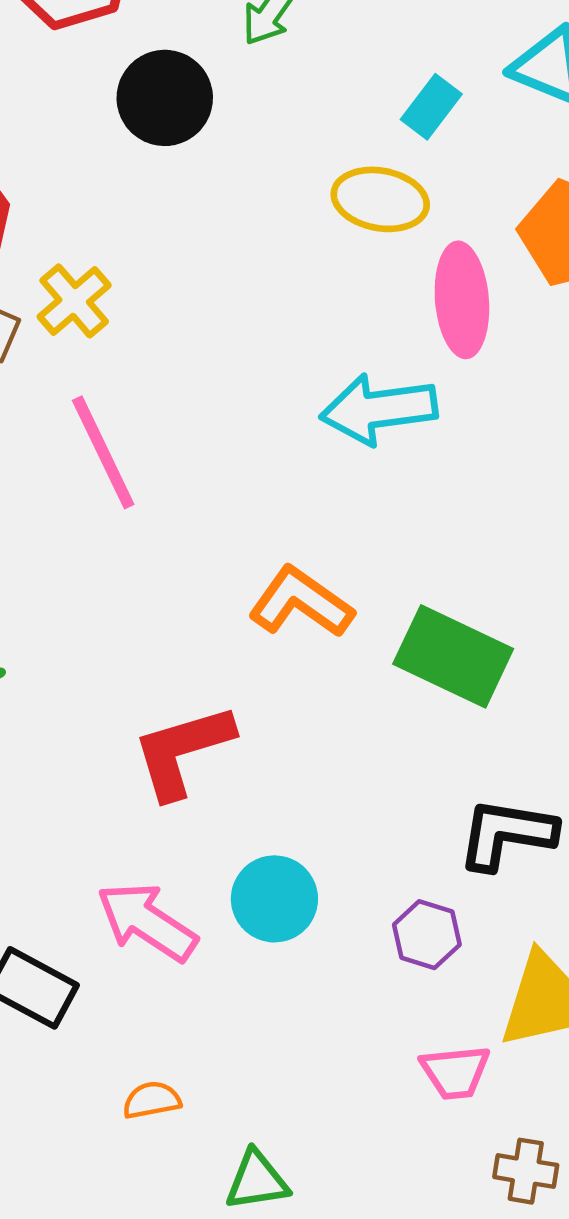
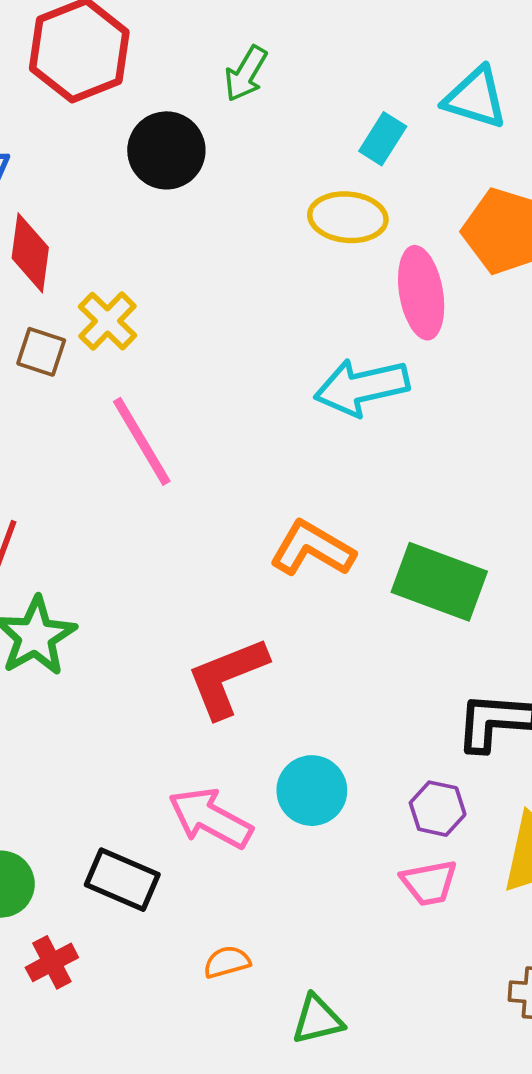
pink trapezoid: (455, 1072) -> (429, 883), moved

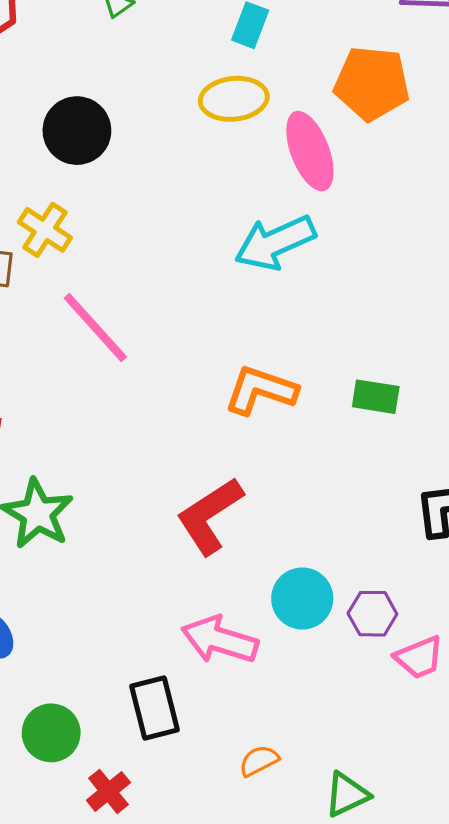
black circle: (166, 150) -> (77, 131), moved
green rectangle: (439, 582) -> (376, 397), size x0.6
purple hexagon: (438, 809) -> (372, 614), moved
black rectangle: (122, 880) -> (155, 708), turned 64

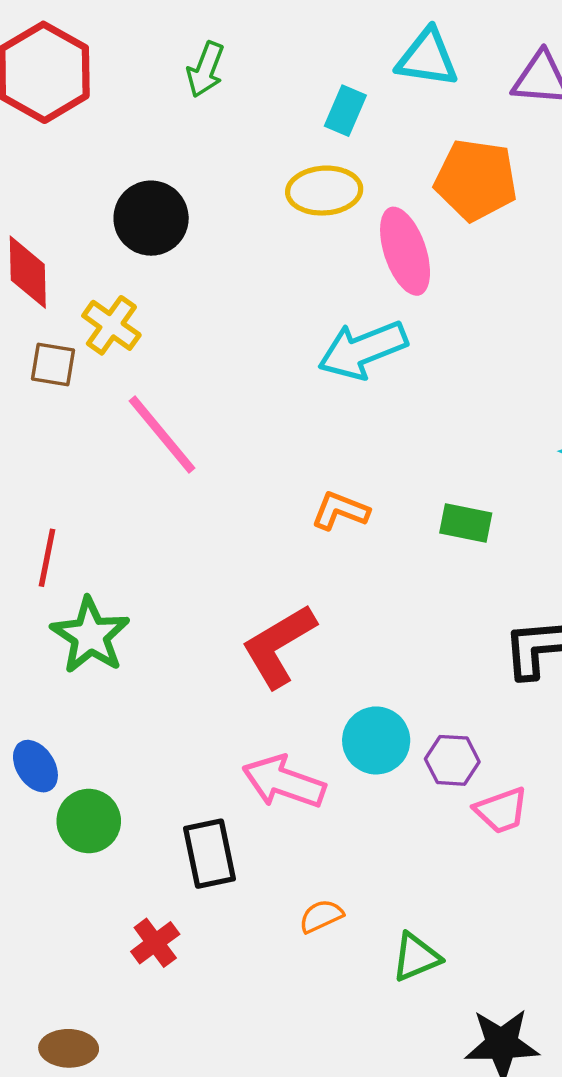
orange L-shape: (261, 390) -> (340, 511), size x0.7
green circle: (51, 733) -> (89, 821), moved

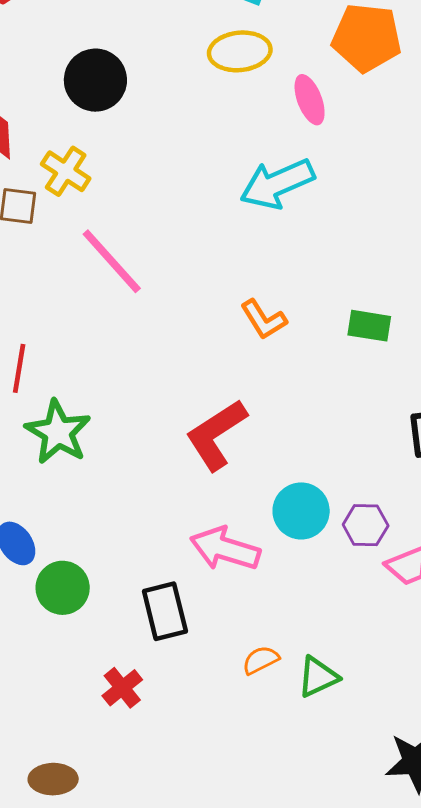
pink ellipse: (405, 251) -> (310, 100), size x0.7
orange L-shape: (340, 511) -> (264, 319), turned -141
green triangle: (416, 957) -> (318, 677), moved

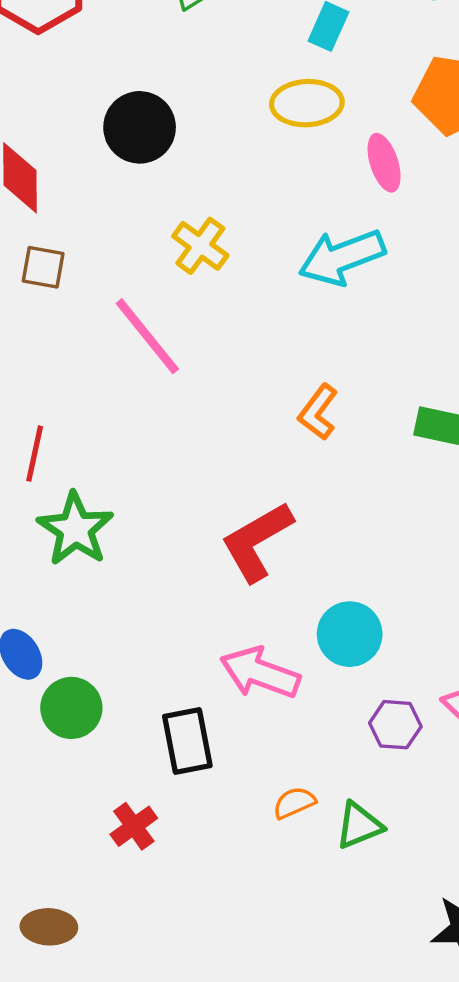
yellow cross: (66, 171) -> (200, 246), moved
orange L-shape: (264, 319) -> (318, 412), turned 66
purple hexagon: (366, 525) -> (395, 725), moved

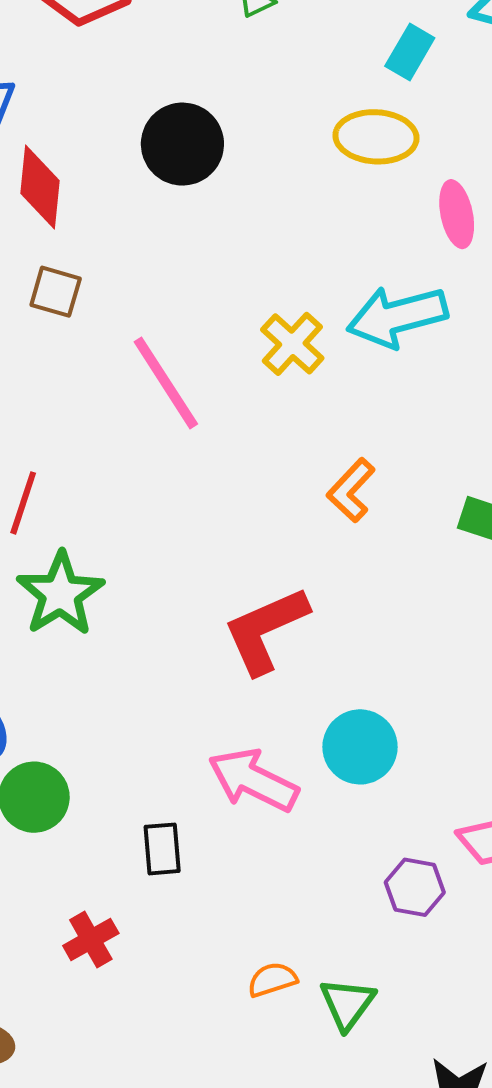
yellow cross: (200, 246) -> (292, 344), moved
purple hexagon: (395, 725) -> (415, 887), moved
black rectangle: (187, 741) -> (162, 849), size x0.7
orange semicircle: (294, 803) -> (272, 980), moved
green triangle: (359, 825) -> (347, 1004), moved, turned -38

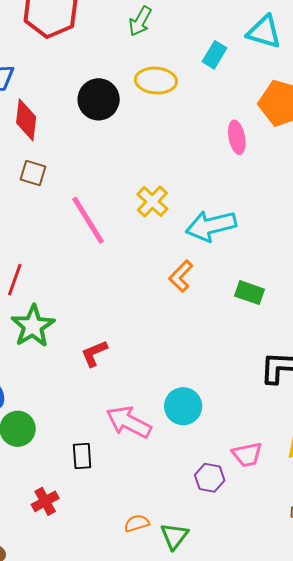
yellow ellipse: (376, 137) -> (156, 81), moved
cyan arrow: (397, 317) -> (211, 226), moved
red L-shape: (266, 630) -> (94, 353), moved, size x0.6

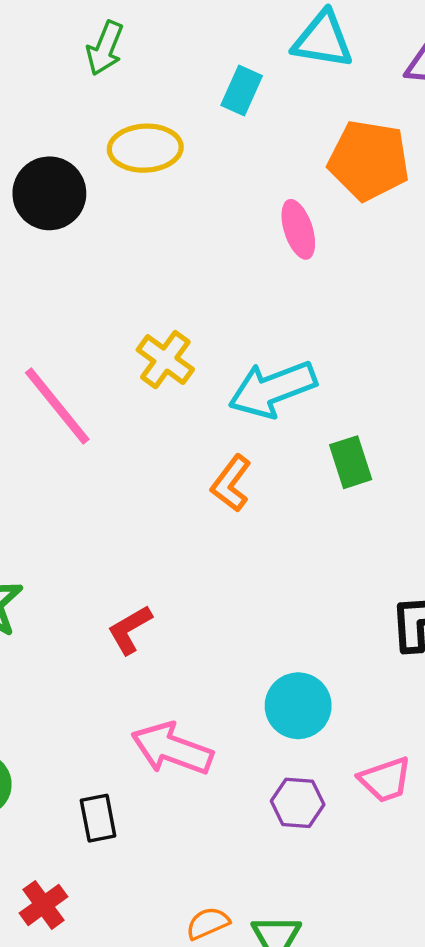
green rectangle: (250, 293) -> (351, 462), moved, turned 60
red L-shape: (94, 353) -> (130, 630), moved
cyan circle: (183, 406) -> (298, 706), moved
purple hexagon: (210, 478) -> (298, 803), moved

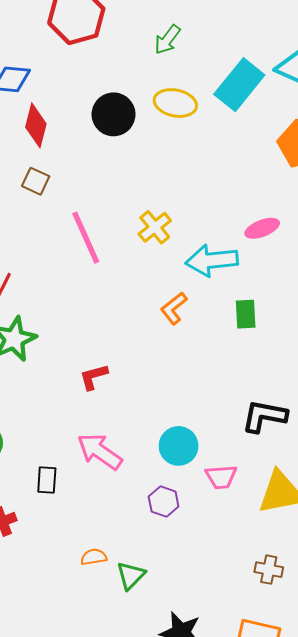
cyan rectangle: (242, 91) -> (239, 85), size x1.8
pink ellipse: (298, 229) -> (262, 228), moved, turned 72
pink trapezoid: (385, 780) -> (221, 477), moved

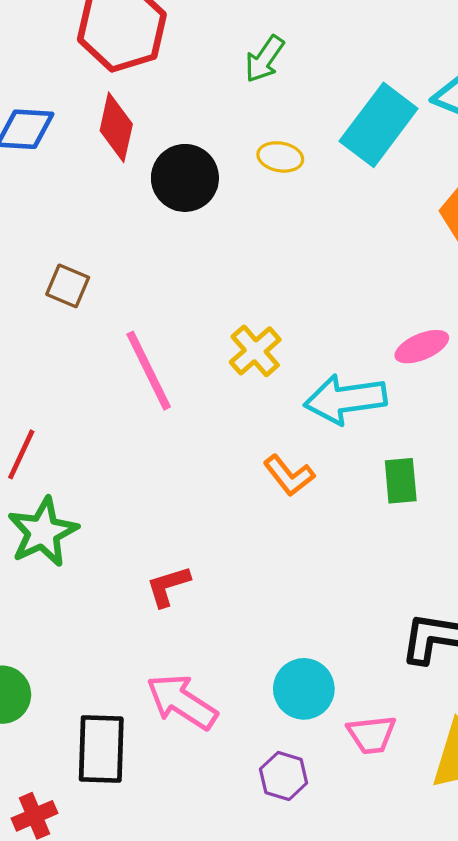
yellow ellipse: (175, 103) -> (280, 157), size x0.7
red diamond: (36, 125) -> (116, 127), moved
orange L-shape: (174, 308) -> (289, 475), turned -88
black rectangle: (47, 480) -> (101, 749), size x1.6

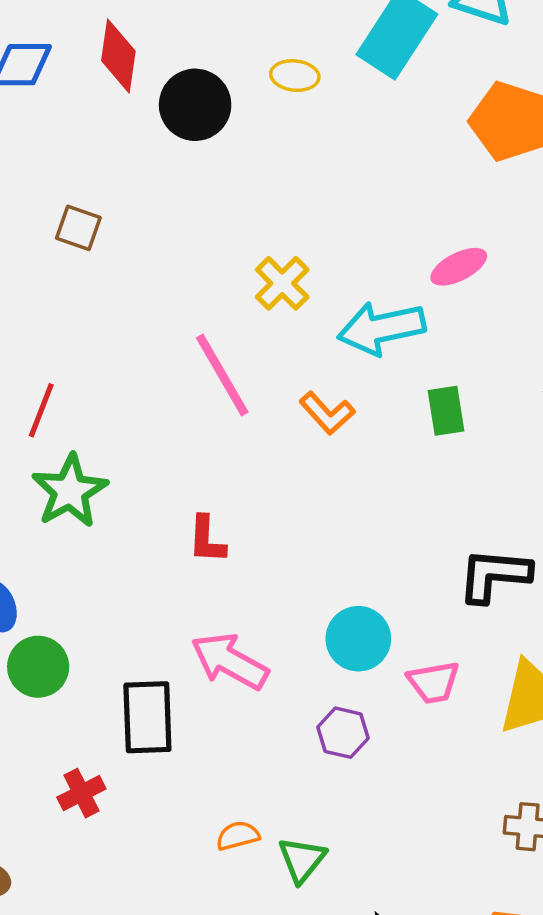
pink line: (149, 371) -> (222, 375), moved
red L-shape: (168, 586) -> (207, 539), turned -66

